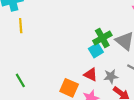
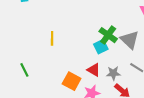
yellow line: (21, 26) -> (52, 38), moved
green cross: (102, 38) -> (108, 35), turned -30

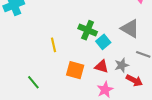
green cross: (108, 35) -> (88, 30), moved
orange square: (72, 81) -> (75, 70), moved

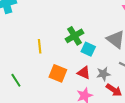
green cross: (88, 30) -> (75, 36), turned 30
cyan square: (103, 42) -> (88, 49), turned -32

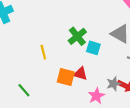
red triangle: (84, 73) -> (81, 74), moved
gray star: (103, 74) -> (114, 84), moved

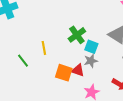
gray star: (114, 84) -> (91, 61), moved
green line: (24, 90) -> (23, 61), moved

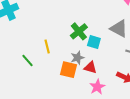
gray star: (91, 61) -> (77, 58), moved
red triangle: (78, 70) -> (90, 67), moved

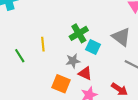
orange square: (68, 70) -> (61, 84), moved

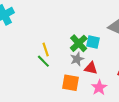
green cross: (79, 33) -> (79, 43), moved
green line: (20, 56) -> (43, 61), moved

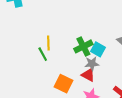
gray star: (77, 59) -> (92, 64), moved

